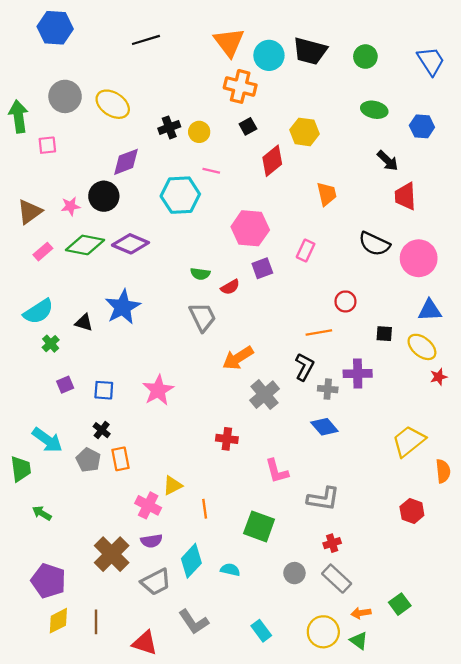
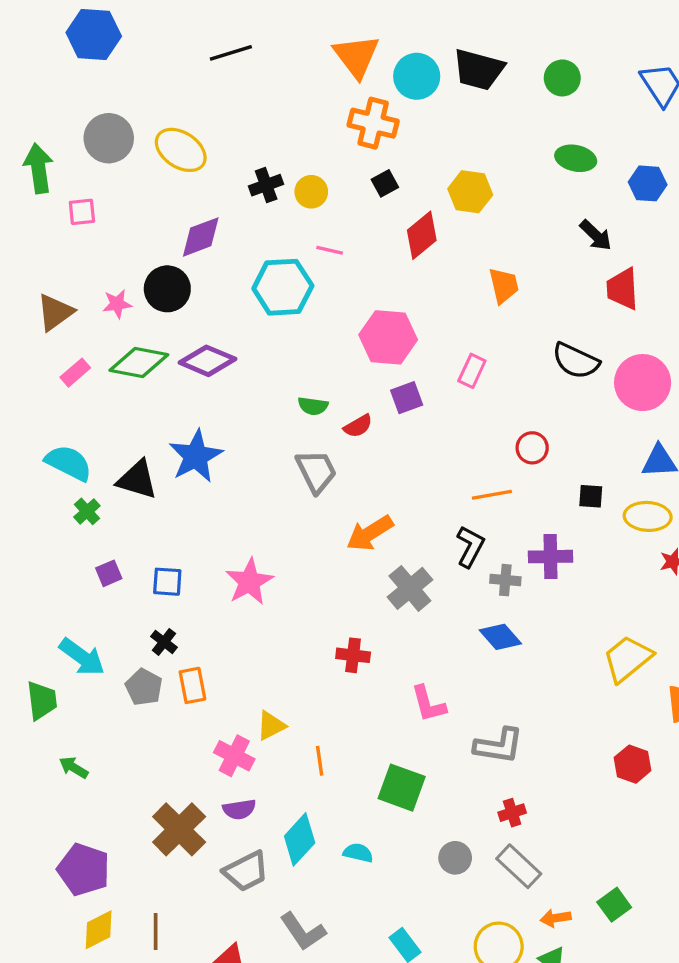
cyan semicircle: (38, 311) -> (69, 463), turned -120
black triangle: (84, 323) -> (137, 480), size x1.5
yellow ellipse: (422, 347) -> (648, 516), turned -36

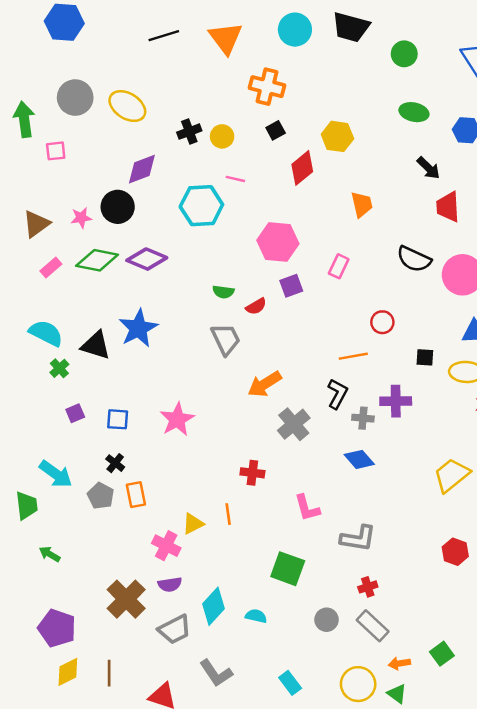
orange triangle: (356, 56) -> (226, 38), moved
black trapezoid: (479, 70) -> (351, 27), moved
cyan circle: (417, 76) -> (295, 30), moved
orange line: (320, 761) -> (228, 514), moved

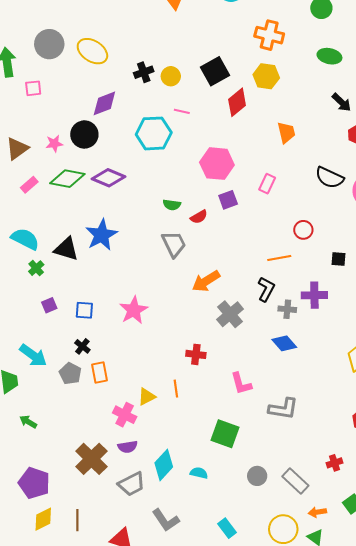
orange cross: (267, 87) -> (269, 35), moved
black square: (276, 130) -> (215, 71), size x1.8
red cross: (368, 587) -> (334, 463), moved

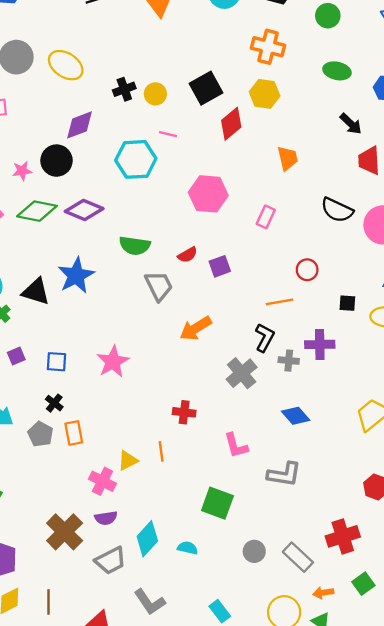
purple square: (228, 200) -> (220, 266), moved
green semicircle: (172, 205) -> (135, 246), moved, size x1.5
gray cross: (230, 314) -> (242, 373), moved
blue diamond: (284, 343) -> (296, 416), moved
red cross: (334, 463) -> (343, 536), size x1.8

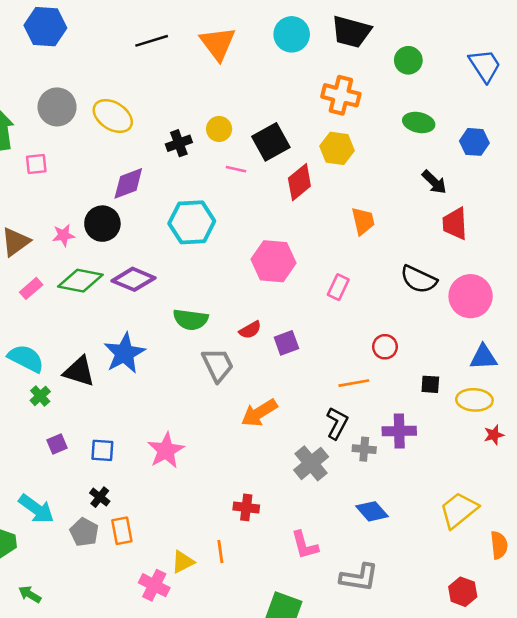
yellow circle: (155, 94) -> (219, 129), moved
pink line: (168, 134) -> (236, 169), moved

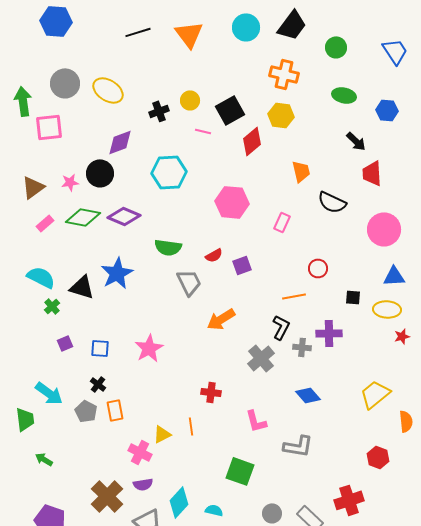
black trapezoid: (351, 32) -> (292, 25), turned -68
pink square: (36, 164) -> (49, 127), size x1.6
black semicircle: (419, 279) -> (332, 202), moved

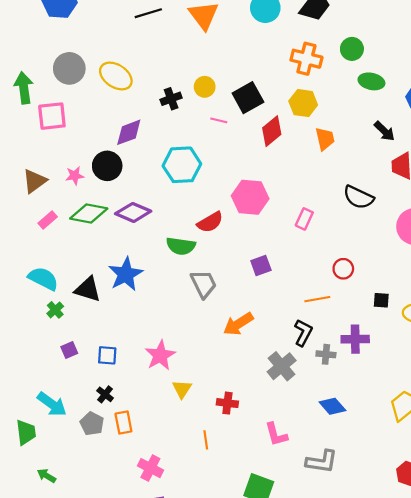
green circle: (336, 47) -> (352, 49), moved
orange trapezoid: (301, 171) -> (325, 139), moved
red semicircle: (214, 255) -> (210, 222), moved, size x1.4
yellow triangle: (162, 434) -> (182, 389), moved, turned -30

